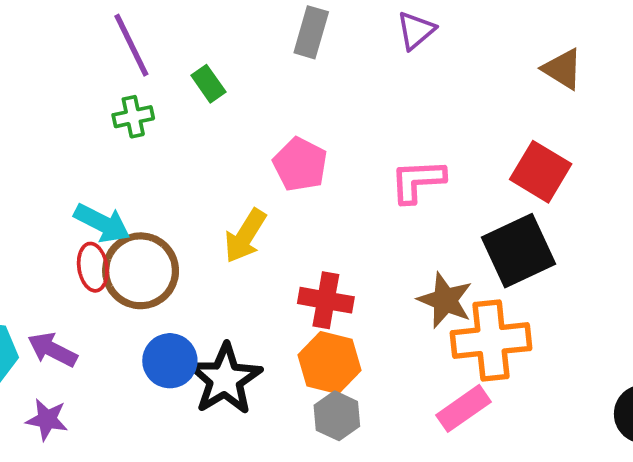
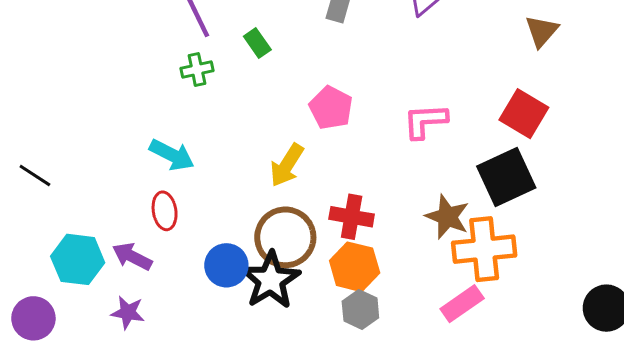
brown triangle: (563, 69) -> (542, 31), turned 39
red ellipse: (93, 267) -> (165, 211), moved
brown circle: (141, 271) -> (285, 237), moved

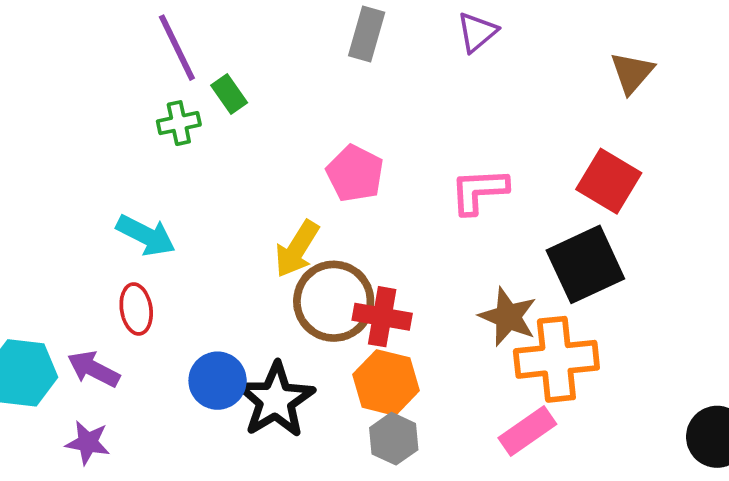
green rectangle: (257, 43) -> (229, 94), moved
brown circle: (285, 237) -> (334, 301), moved

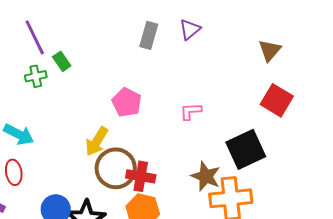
gray rectangle: (367, 34) -> (149, 35), moved
red square: (609, 181) -> (277, 100), moved
pink L-shape: (479, 191) -> (191, 111), size x0.7

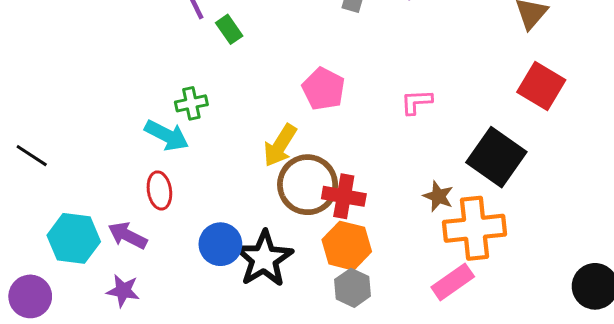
green cross: (36, 76) -> (191, 103), moved
black square: (246, 149) -> (496, 157), turned -30
brown star: (206, 176) -> (438, 196), size x0.7

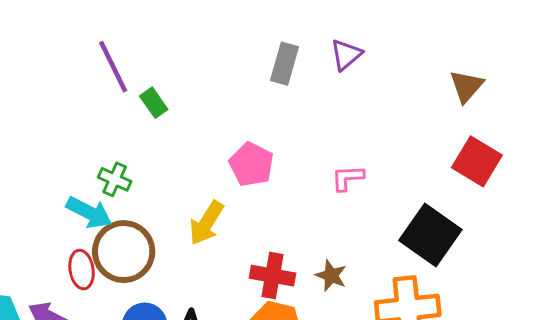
green cross: (191, 103) -> (115, 179), turned 36
brown circle: (308, 185) -> (124, 252), moved
brown star: (438, 196) -> (331, 276), moved

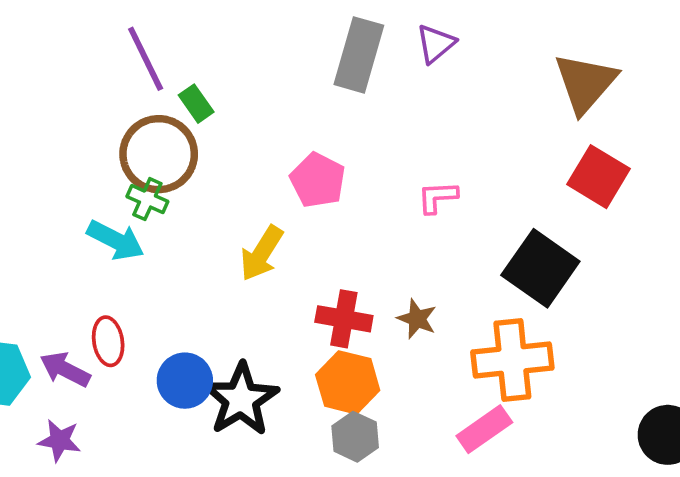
gray rectangle: (285, 64) -> (359, 55), size x1.4
brown triangle: (466, 86) -> (585, 83), size x1.5
brown circle: (124, 252) -> (159, 154), moved
red ellipse: (82, 270) -> (108, 341), moved

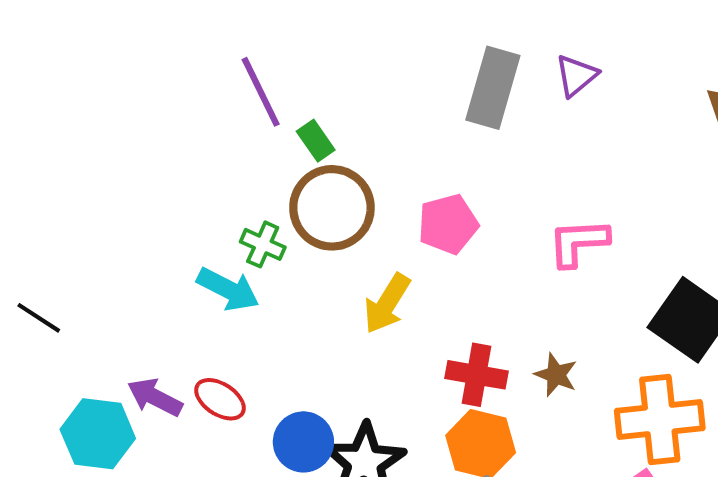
brown circle: (159, 154) -> (332, 208), moved
pink pentagon: (318, 180) -> (448, 224), turned 30
pink L-shape: (438, 197) -> (578, 242), size x1.4
red ellipse: (108, 341) -> (220, 399), turned -48
purple arrow: (65, 369) -> (155, 397), moved

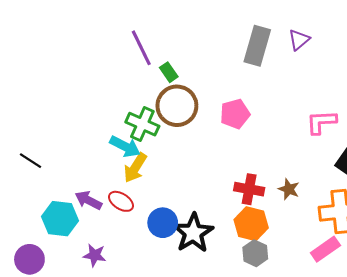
pink L-shape: (578, 242) -> (321, 122), moved
green cross: (263, 244) -> (142, 124), size x1.5
yellow arrow: (387, 304) -> (135, 168), moved

